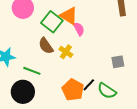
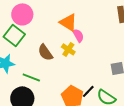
green square: (52, 22) -> (14, 35), moved
yellow cross: (66, 52) -> (68, 49), moved

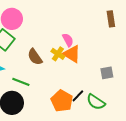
orange triangle: (68, 22) -> (72, 54), moved

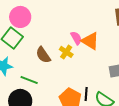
orange triangle: (72, 54) -> (90, 41), moved
black line: (78, 96) -> (86, 94), turned -40

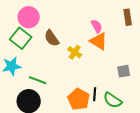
pink semicircle: (76, 38) -> (97, 26), moved
brown semicircle: (43, 55) -> (52, 38), moved

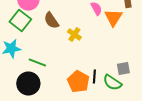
orange triangle: (99, 41) -> (113, 18), moved, turned 30
gray square: (124, 71) -> (123, 69), moved

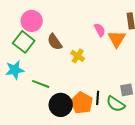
black circle: (28, 84) -> (61, 105), moved

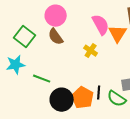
pink circle: (32, 21) -> (56, 16), moved
pink semicircle: (100, 30) -> (101, 25), size x1.5
yellow cross: (78, 56) -> (91, 51), moved

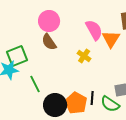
green square: (25, 37) -> (17, 56), moved, turned 30
green line: (42, 79) -> (35, 84), turned 42

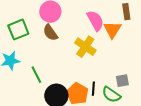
green square: (17, 56) -> (18, 30), moved
yellow cross: (84, 56) -> (85, 47), size x1.5

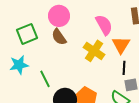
orange triangle: (112, 30) -> (121, 45), moved
black line: (93, 89) -> (124, 68), moved

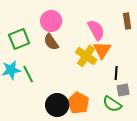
orange triangle: (121, 45) -> (102, 50), moved
green line: (45, 79) -> (28, 74), moved

